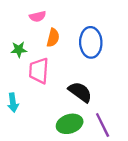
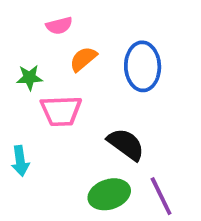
orange semicircle: (53, 38) -> (83, 59), turned -144
pink trapezoid: (39, 71) -> (61, 111), turned -96

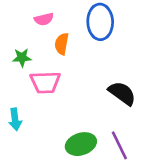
orange semicircle: (83, 59) -> (62, 44), turned -40
blue ellipse: (143, 66) -> (100, 22), moved
black semicircle: (126, 144) -> (122, 93), moved

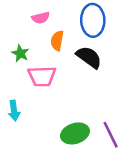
green star: (22, 58) -> (20, 53), turned 30
black semicircle: (122, 93) -> (89, 57), moved

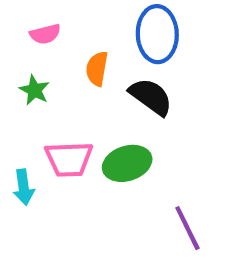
pink semicircle: (41, 18) -> (45, 34), moved
pink trapezoid: (42, 76) -> (69, 159), moved
green ellipse: (75, 133) -> (127, 163), moved

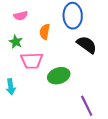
black semicircle: (151, 97) -> (87, 45), moved
pink trapezoid: (69, 159) -> (32, 61), moved

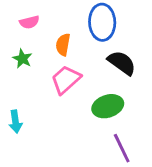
pink trapezoid: (32, 61) -> (66, 80), moved, turned 140
green ellipse: (59, 76) -> (108, 106), moved

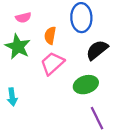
green star: (22, 59) -> (18, 47), size x1.6
black semicircle: (122, 63) -> (97, 50), turned -75

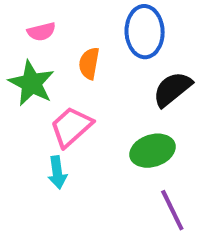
pink trapezoid: (52, 63) -> (71, 127), moved
cyan arrow: (12, 97) -> (57, 172), moved

